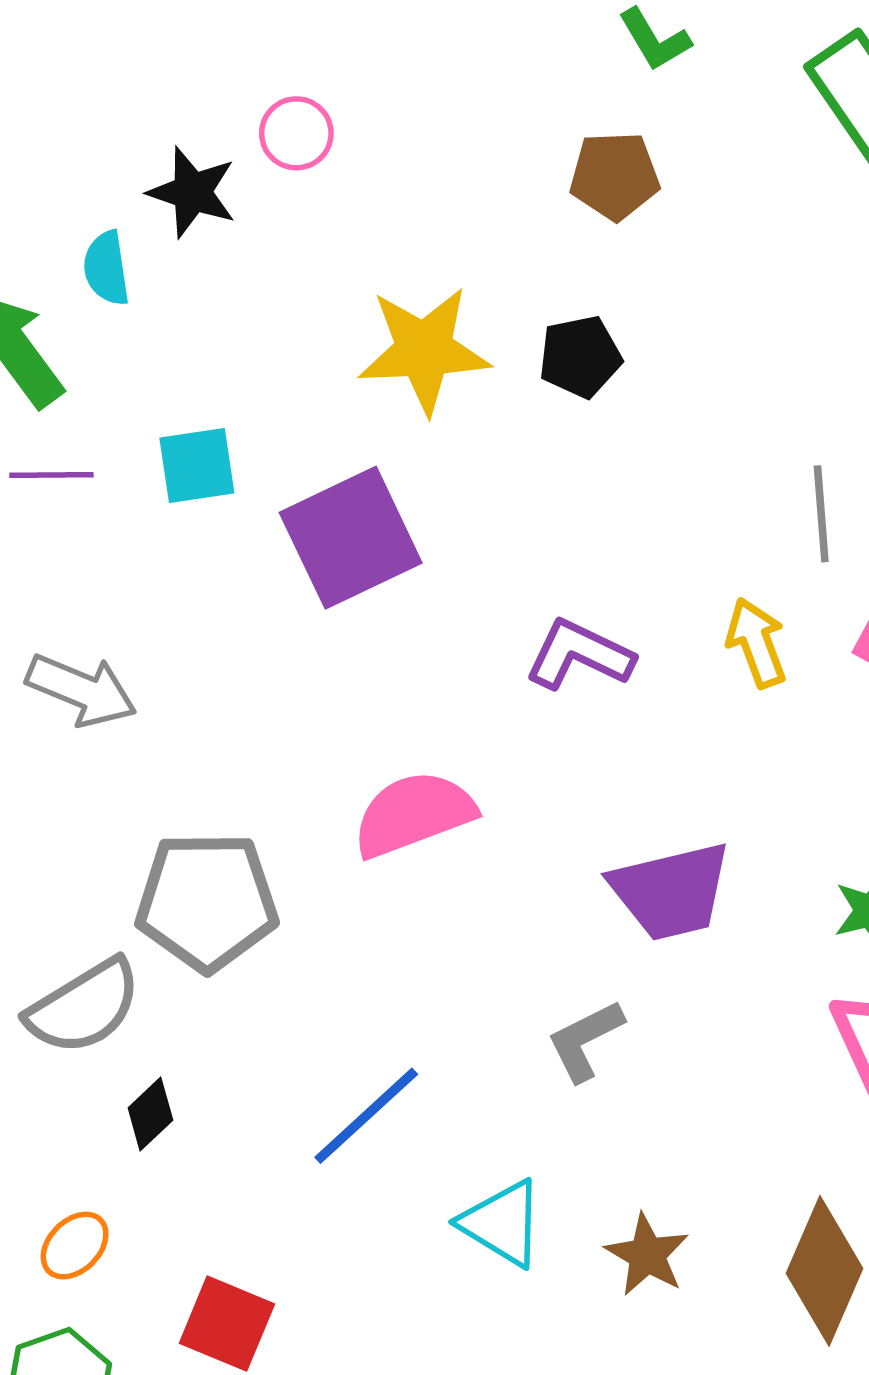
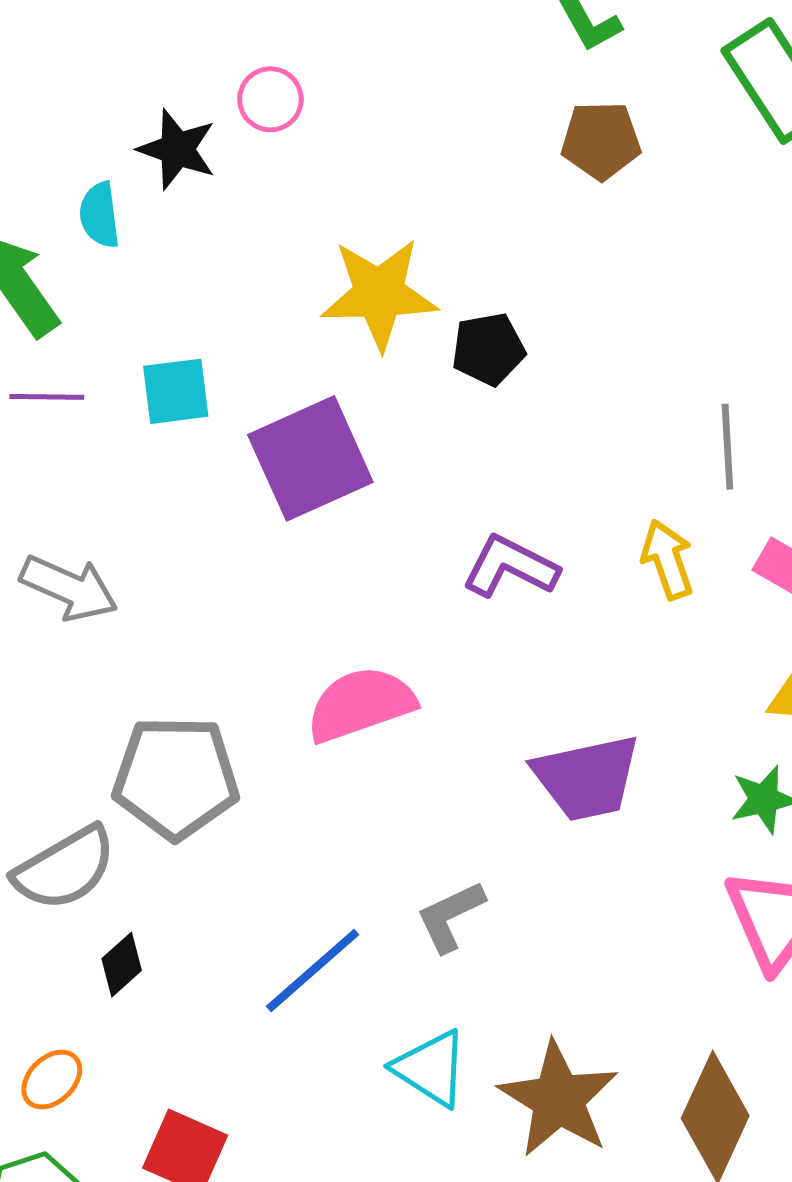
brown pentagon: (615, 176) -> (601, 141), moved
black pentagon: (580, 357) -> (488, 349), moved
gray L-shape: (585, 1040) -> (450, 916), moved
brown star: (647, 1255) -> (558, 1099), size x1.6

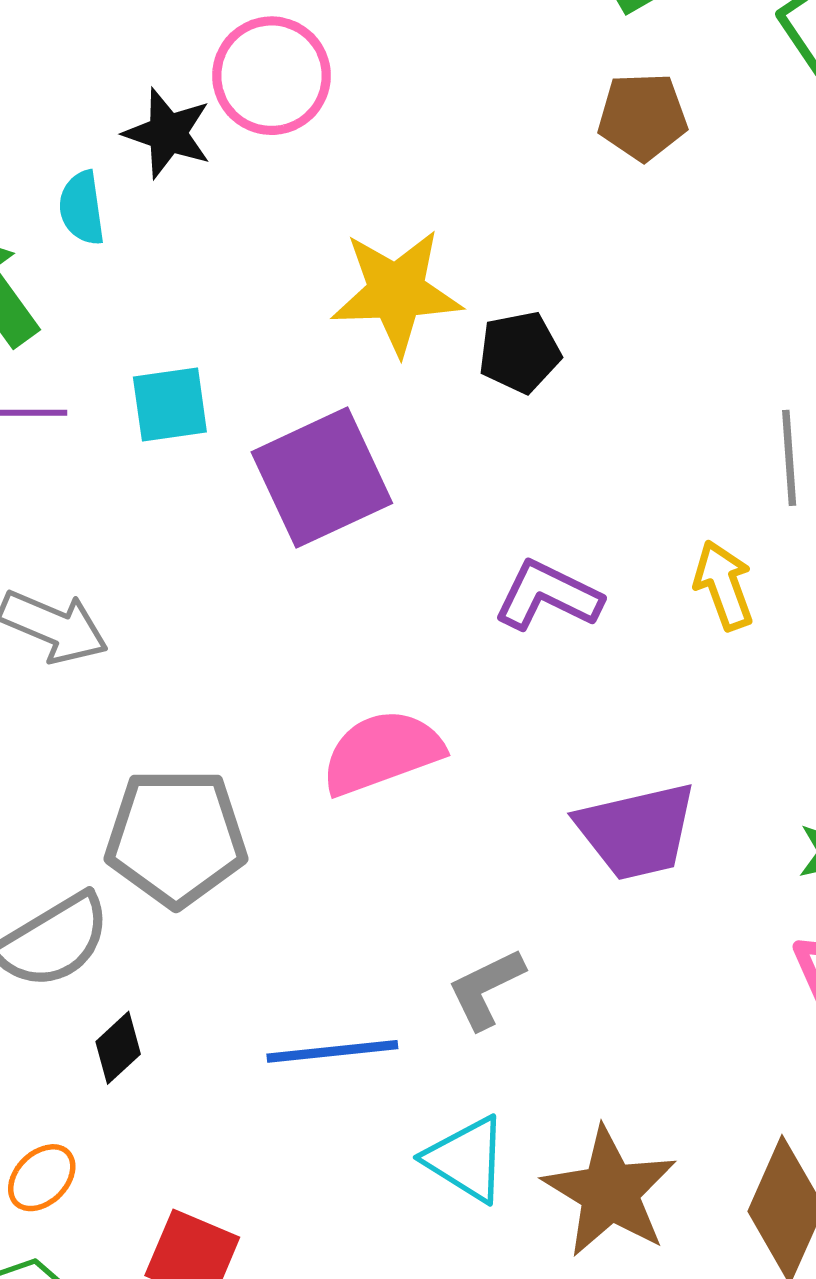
pink circle: (270, 99) -> (272, 76), size x1.6
blue line: (313, 970) -> (332, 1051), turned 36

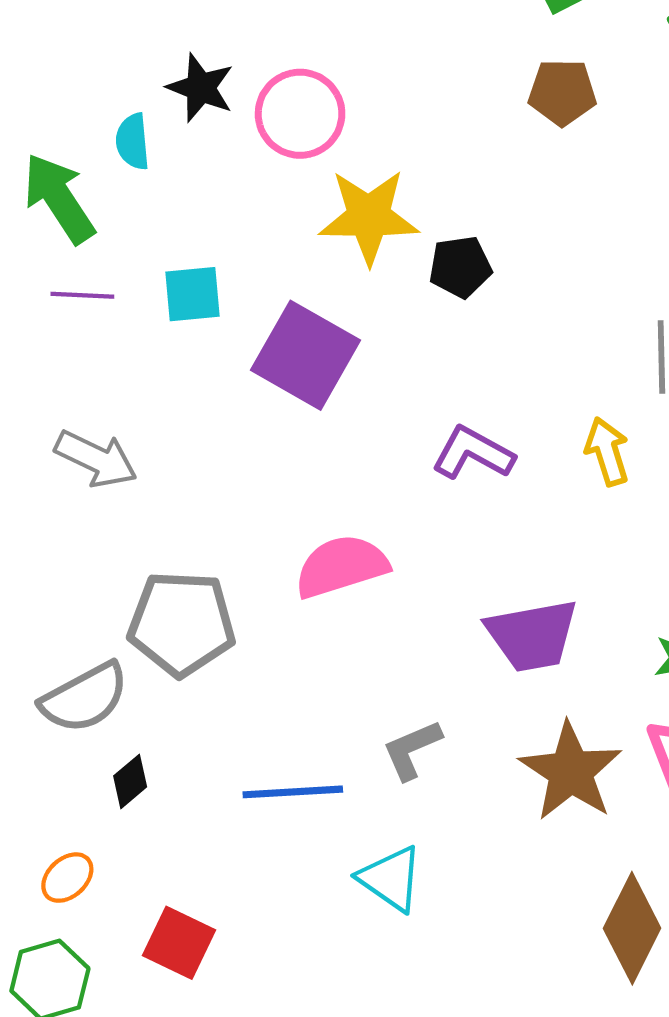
pink circle: (272, 76) -> (300, 114), moved
purple square: (322, 478) -> (305, 355), turned -38
brown star: (610, 1192) -> (571, 771), moved

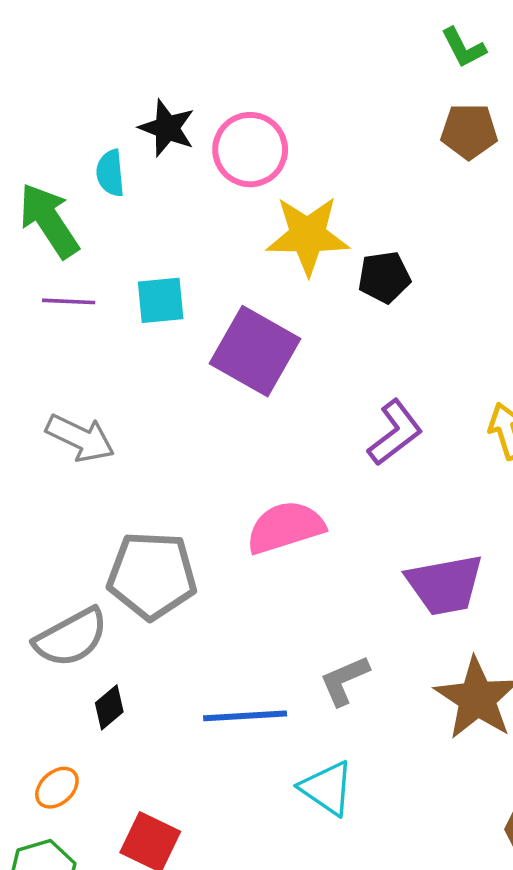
purple L-shape: (473, 453) -> (395, 433), turned 114

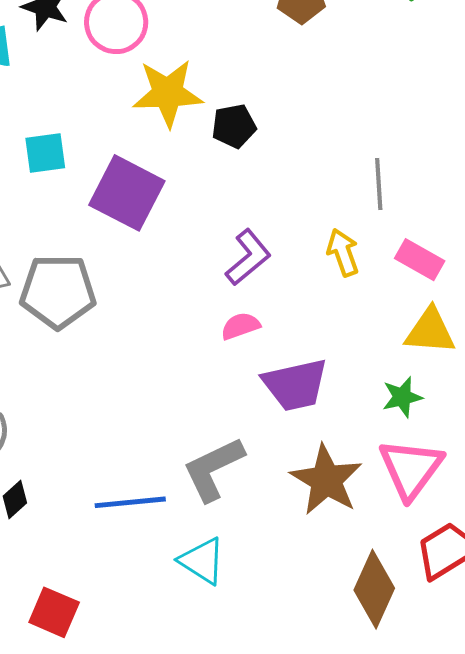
pink semicircle: (285, 527) -> (240, 326), moved, size x0.6
gray pentagon: (152, 575) -> (58, 291), moved
gray L-shape: (344, 680) -> (213, 469), size x1.5

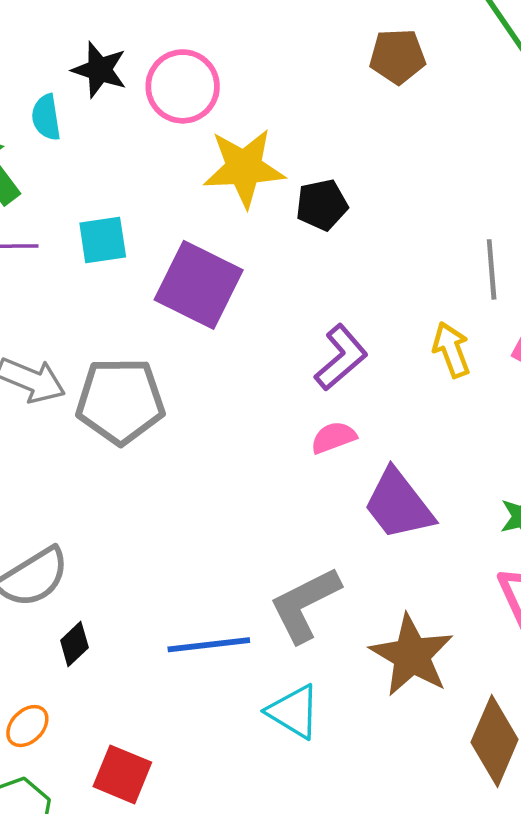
purple trapezoid: (295, 385) -> (398, 505), turned 66
brown star: (326, 480) -> (412, 655), moved

